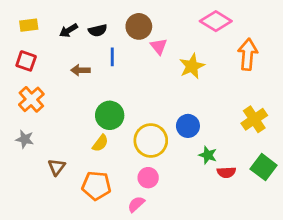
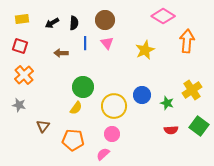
black semicircle: (98, 30) -> (74, 23), turned -72
pink triangle: (159, 46) -> (107, 43), moved
green star: (208, 155) -> (167, 103), moved

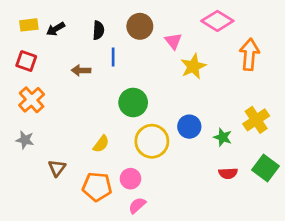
black arrow: (52, 23) -> (56, 29), moved
pink triangle: (107, 43) -> (173, 41), moved
green circle: (83, 87) -> (133, 102), moved
pink circle: (112, 134) -> (130, 179), moved

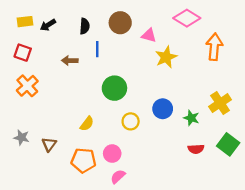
pink triangle: (173, 41) -> (149, 35), turned -35
gray star: (25, 140) -> (22, 137), moved
yellow circle: (152, 141) -> (131, 121), size x0.6

